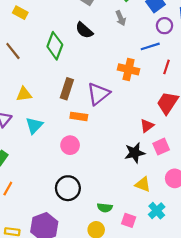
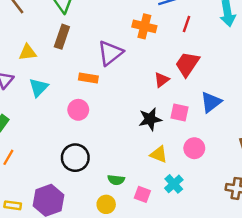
brown rectangle: (67, 89) -> (62, 37), moved
red triangle: (147, 126) -> (162, 80), moved
pink square: (161, 147) -> (180, 113), turned 35

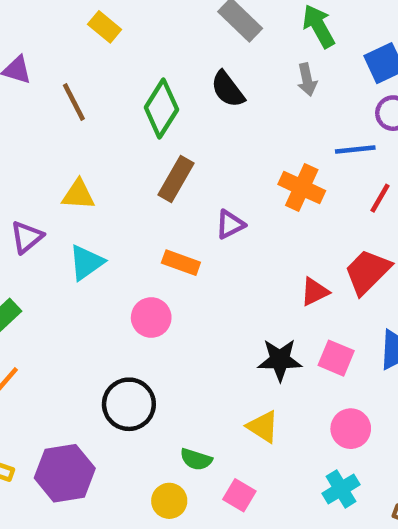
brown rectangle: (62, 37) -> (176, 179), moved
purple triangle: (110, 53) -> (230, 225), size x0.6
yellow triangle: (159, 154) -> (263, 427), moved
cyan cross: (174, 184) -> (341, 489), moved

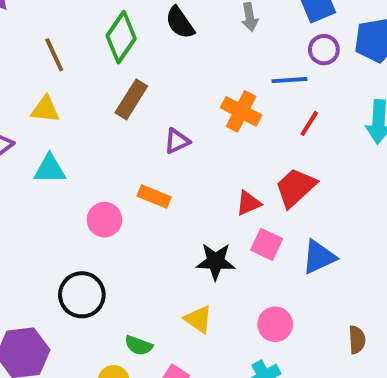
brown line: (74, 102) -> (54, 55), moved
cyan triangle: (86, 263) -> (50, 169), turned 32
orange rectangle: (181, 263) -> (154, 196), moved
pink square: (336, 358) -> (267, 244), moved

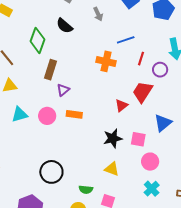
purple circle: (324, 50) -> (160, 70), moved
purple triangle: (177, 141) -> (63, 90), moved
pink circle: (105, 220) -> (47, 116), moved
pink square: (267, 244) -> (138, 139), moved

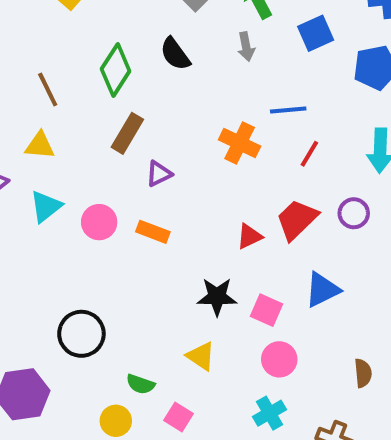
purple circle: (160, 70) -> (354, 213), moved
purple triangle: (63, 90) -> (159, 174), moved
cyan triangle: (20, 114) -> (46, 206), turned -36

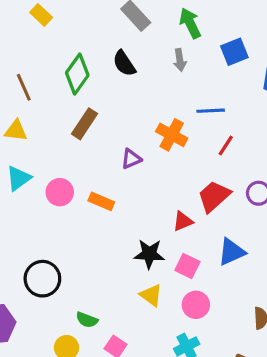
purple triangle: (159, 174) -> (131, 159), moved
red triangle: (249, 236) -> (183, 221), moved
yellow triangle: (201, 356) -> (151, 295), moved

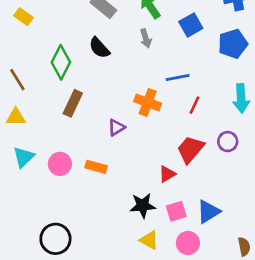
blue triangle: (232, 252) -> (208, 212), moved
pink square: (187, 266) -> (176, 211), turned -35

